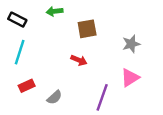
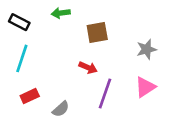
purple line: (102, 97) -> (105, 93), moved

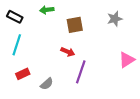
gray star: (147, 49) -> (115, 19), moved
pink triangle: (145, 87) -> (127, 60), moved

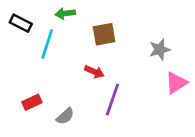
gray star: (115, 19) -> (160, 50), moved
cyan line: (17, 45) -> (47, 44), moved

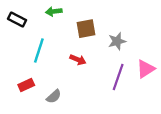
cyan line: (47, 44) -> (39, 50), moved
gray star: (160, 50) -> (117, 41), moved
purple line: (112, 100) -> (118, 77), moved

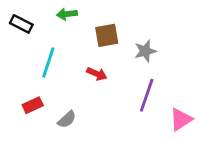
pink triangle: (146, 69) -> (181, 119), moved

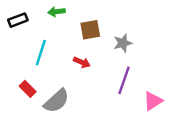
black rectangle: (21, 24) -> (18, 20), turned -48
red rectangle: (33, 105) -> (28, 89), turned 70
gray semicircle: (67, 119) -> (56, 101), size x1.6

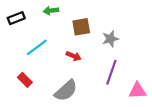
cyan line: (41, 53) -> (37, 47), turned 35
gray semicircle: (56, 101) -> (66, 91), moved
pink triangle: (153, 101) -> (137, 91), turned 30

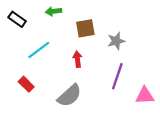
black rectangle: (16, 18) -> (17, 19), turned 56
red arrow: (74, 56) -> (77, 59), turned -120

